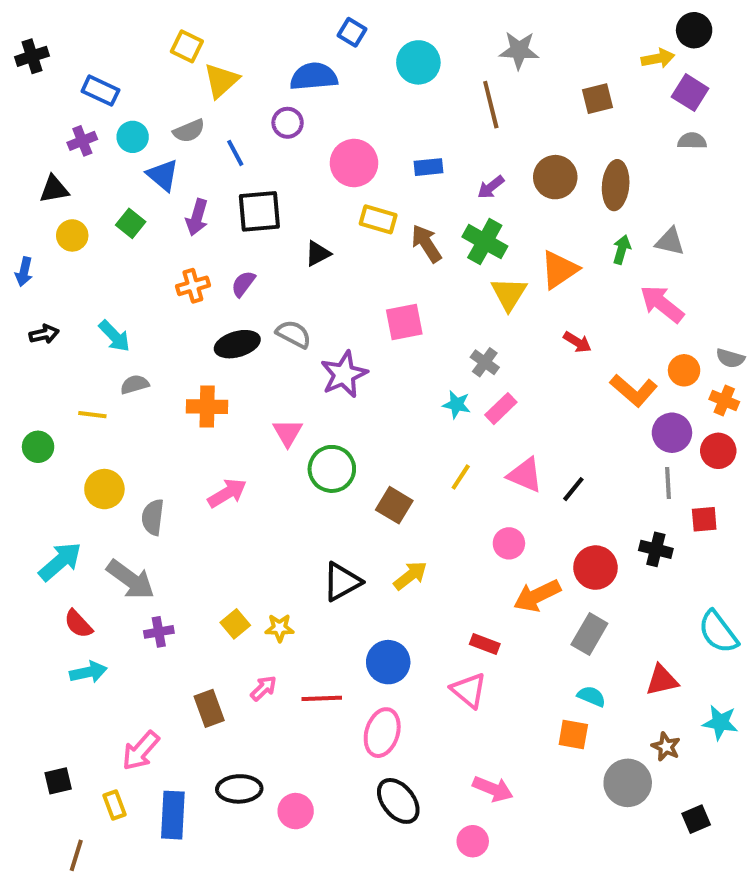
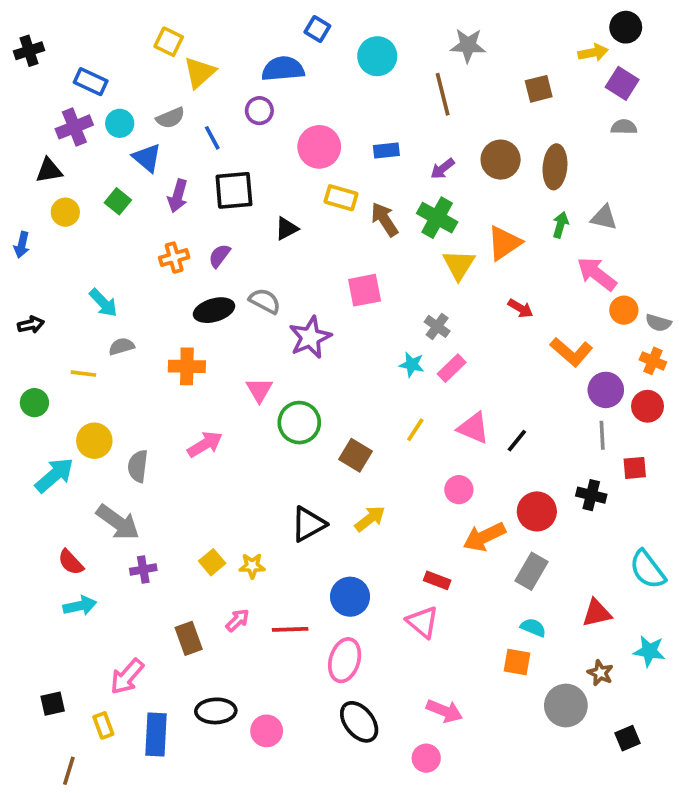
purple cross: (82, 141) -> (74, 127), size x1.4
black arrow: (44, 334) -> (31, 325), moved
orange circle: (684, 370) -> (624, 310), moved
cyan arrow: (60, 561) -> (54, 475), moved

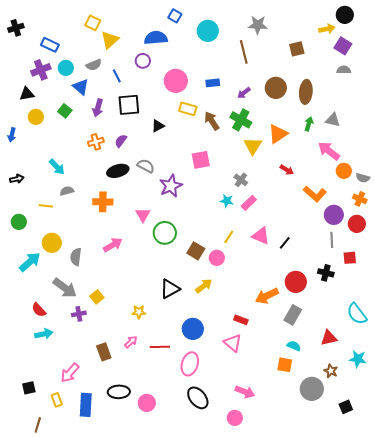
pink circle: (459, 490) -> (217, 258), moved
yellow square: (212, 562) -> (97, 297), moved

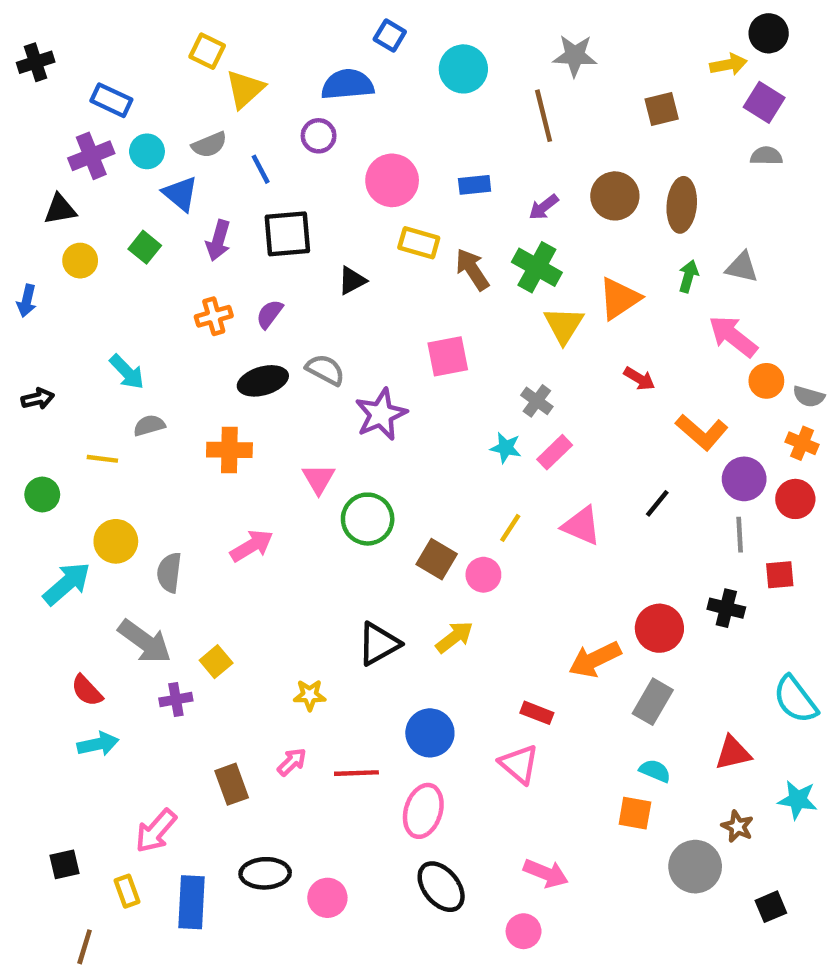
black line: (285, 243) -> (657, 503), moved

